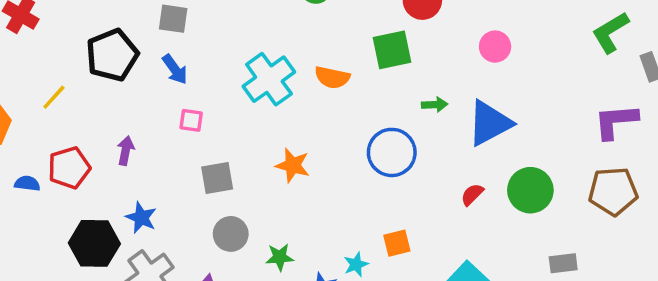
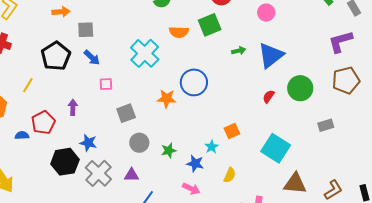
orange semicircle: (332, 77) -> (179, 32), moved
blue circle: (392, 152) -> (194, 82), moved

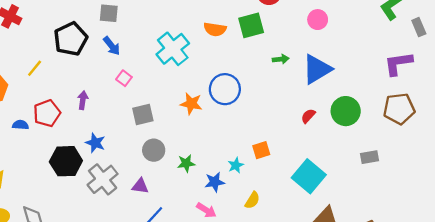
pink square: (106, 84) -> (124, 78), turned 32
blue star: (195, 163) -> (215, 182), turned -30

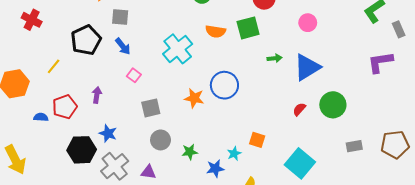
brown pentagon: (399, 109) -> (395, 144), moved
orange square: (261, 150) -> (257, 140), turned 35

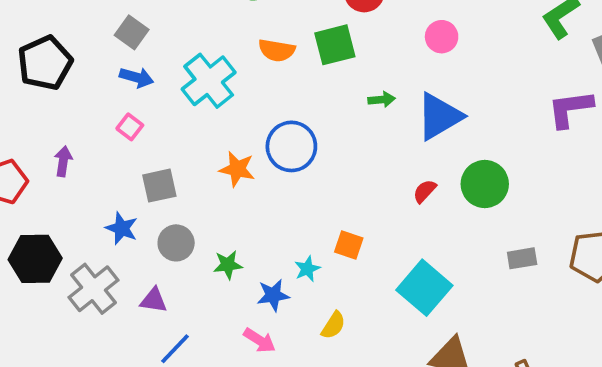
gray square: (120, 17) -> (132, 32), moved, turned 30
blue arrow: (123, 46) -> (137, 77), moved, turned -36
blue star: (108, 133) -> (122, 228), moved

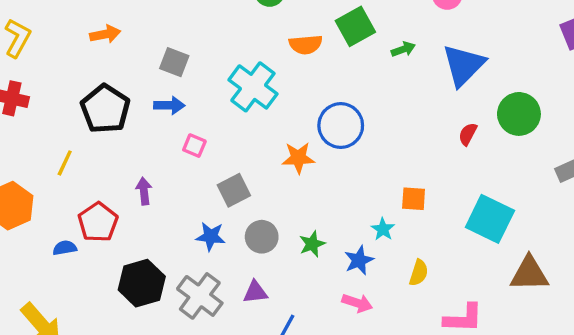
blue arrow: (137, 77) -> (169, 105), moved
green arrow: (382, 100) -> (403, 49), moved

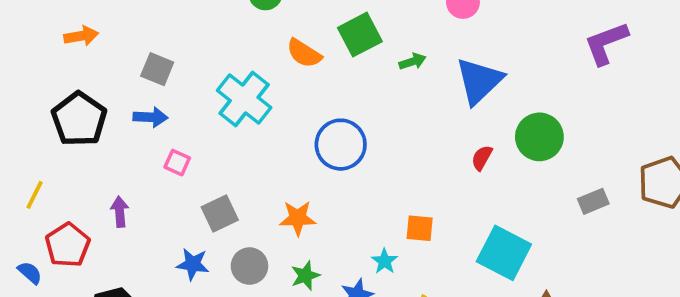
orange semicircle: (306, 44) -> (304, 53), turned 36
orange star: (298, 158) -> (298, 218), moved
yellow line: (65, 163) -> (35, 195), moved
blue semicircle: (65, 248) -> (30, 273), turned 50

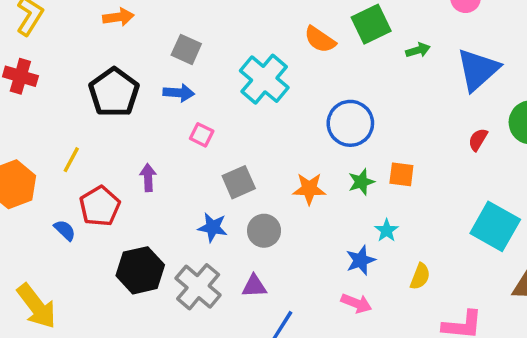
orange square: (420, 228) -> (401, 174), moved
green star: (305, 276) -> (361, 182), moved

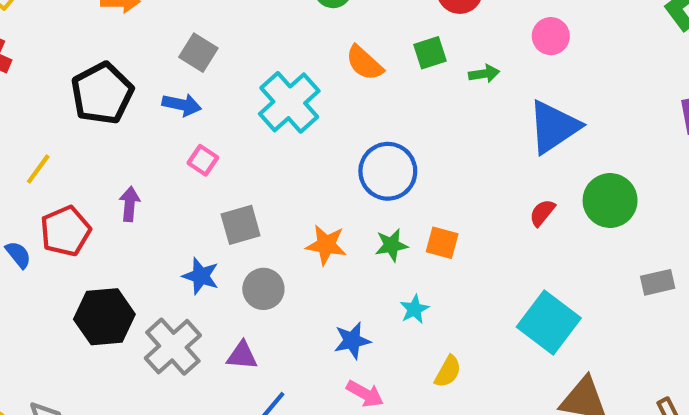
green square: (371, 24) -> (430, 53), size x0.7
green arrow: (418, 50) -> (484, 74), moved
blue star: (361, 260) -> (352, 341), moved

